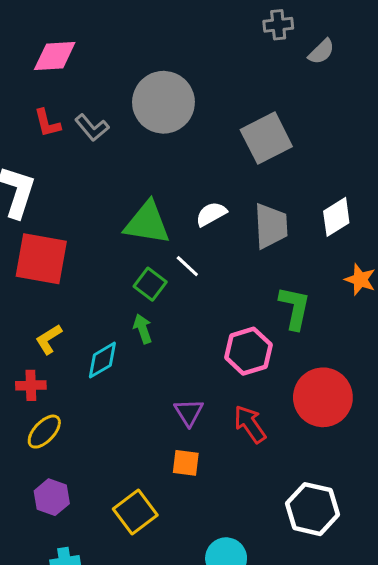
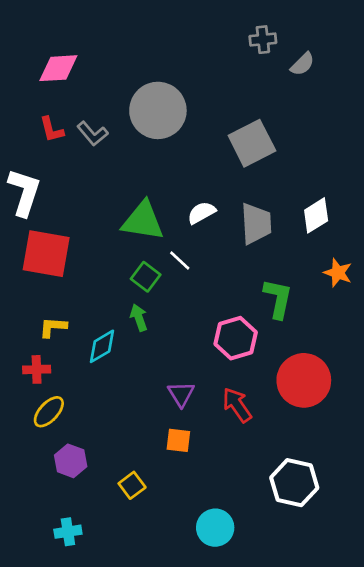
yellow L-shape: (49, 339) -> (53, 327), turned 36
purple hexagon: (52, 497) -> (71, 461), moved
yellow square: (135, 512) -> (132, 485), size x0.7

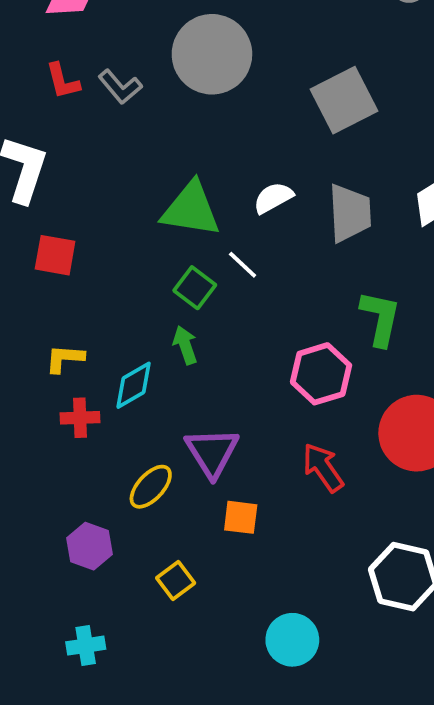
red square: (46, 254) -> (55, 255), size x0.6
red cross: (37, 369) -> (80, 418), moved
purple triangle: (181, 394) -> (212, 452), moved, size x1.4
yellow ellipse: (49, 412) -> (151, 487), moved

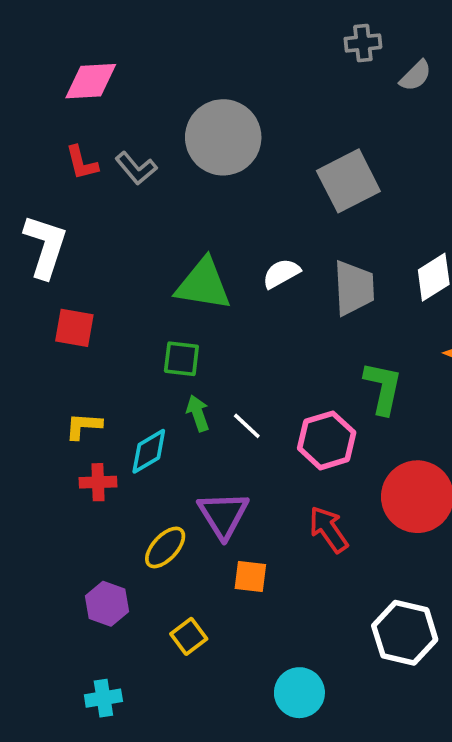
white line: (243, 265) -> (247, 426), moved
green square: (195, 288) -> (181, 359), moved, turned -30

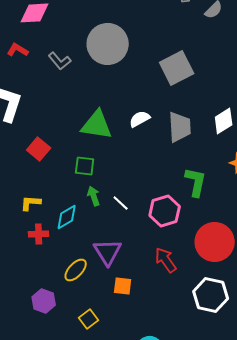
red L-shape: (82, 163) -> (18, 50), moved, turned 135
red square: (74, 328) -> (39, 149), moved, turned 30
white hexagon: (405, 633) -> (211, 295), moved

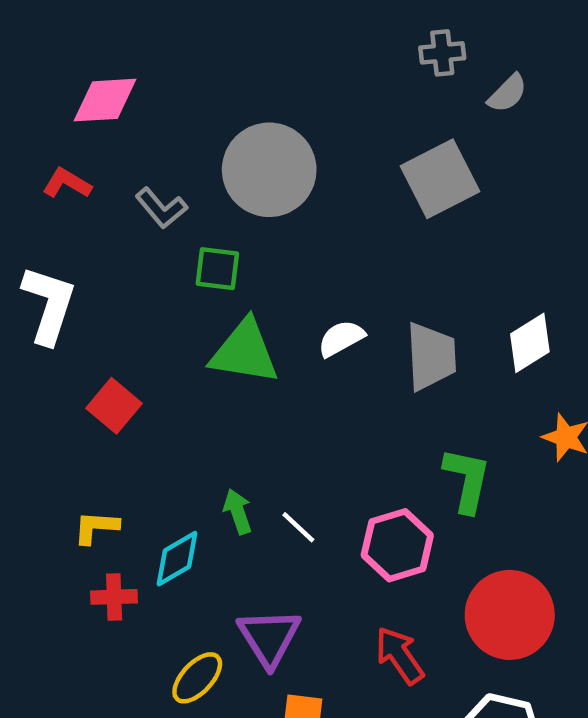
gray square: (177, 68) -> (440, 179), moved
green square: (85, 166) -> (217, 269), moved

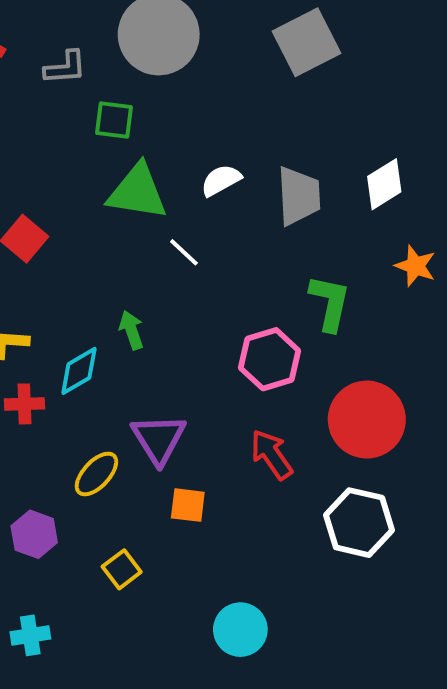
gray L-shape: (161, 208) -> (65, 68), turned -54
white line: (298, 527) -> (184, 252), moved

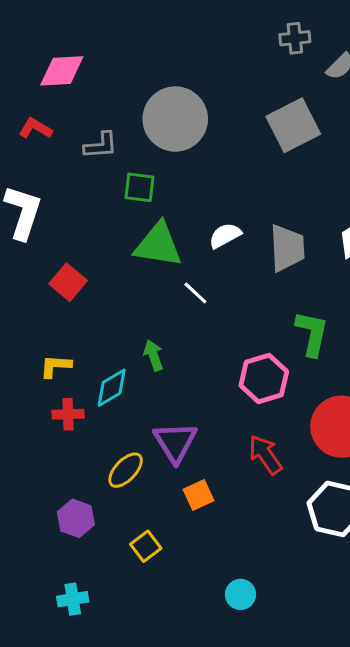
orange square: (188, 505) -> (199, 495), turned -32
cyan circle: (240, 630) -> (240, 594), size x0.7

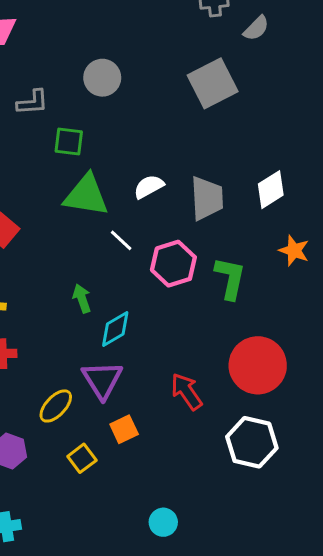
gray circle: (175, 119) -> (102, 78), size x0.6
pink hexagon: (264, 378) -> (173, 264), moved
cyan diamond: (112, 388) -> (115, 329), moved
yellow square: (146, 546) -> (82, 458), moved

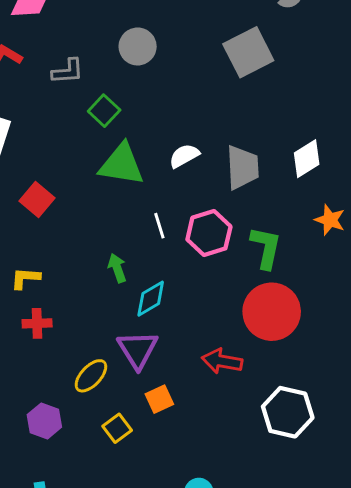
green square: (69, 142) -> (104, 111), turned 36
white line: (121, 240) -> (159, 226), moved, turned 30
red circle: (258, 365) -> (272, 312), moved
red arrow: (187, 391) -> (222, 361), turned -45

